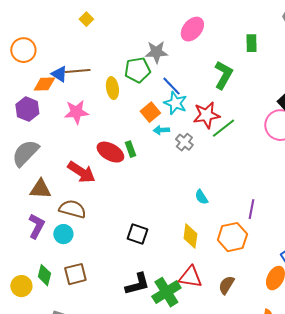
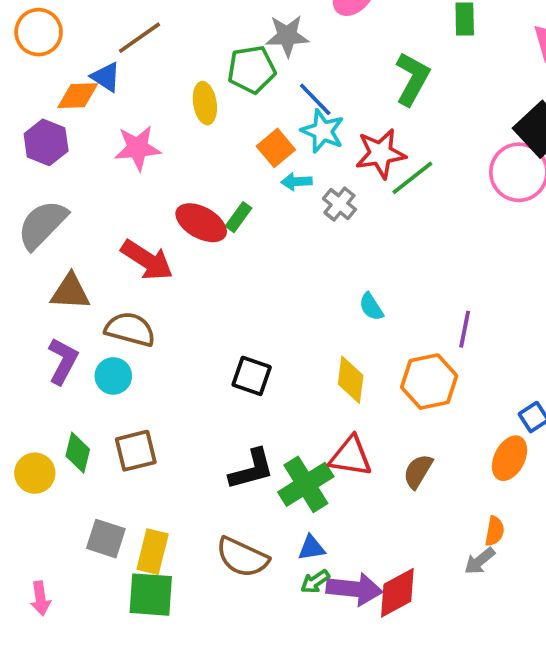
brown line: (77, 71) -> (139, 38), moved, turned -30
green rectangle: (130, 149) -> (239, 217), turned 56

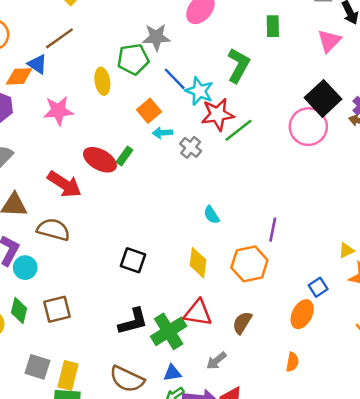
cyan star: (323, 131) -> (199, 91), moved
cyan circle: (113, 376) -> (25, 268), moved
gray arrow: (480, 561) -> (216, 361), moved

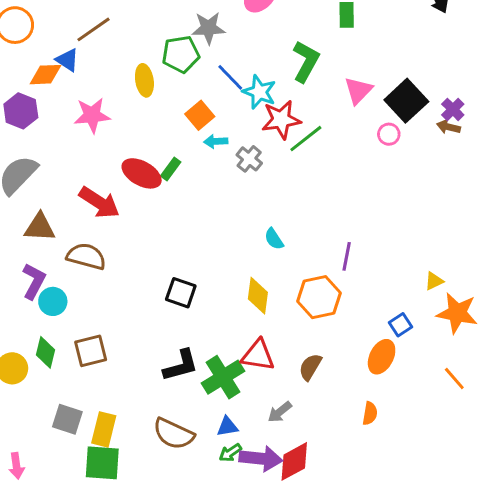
pink triangle: (329, 41) -> (358, 91), moved
pink circle: (308, 127) -> (389, 134), size x0.5

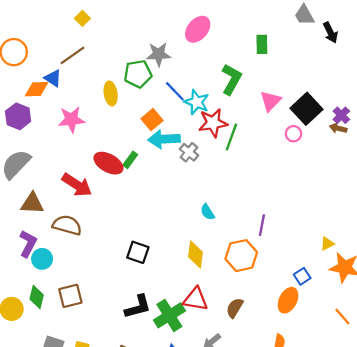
green line: (306, 139) -> (231, 137), turned -32
cyan arrow: (216, 141) -> (164, 139), size x1.8

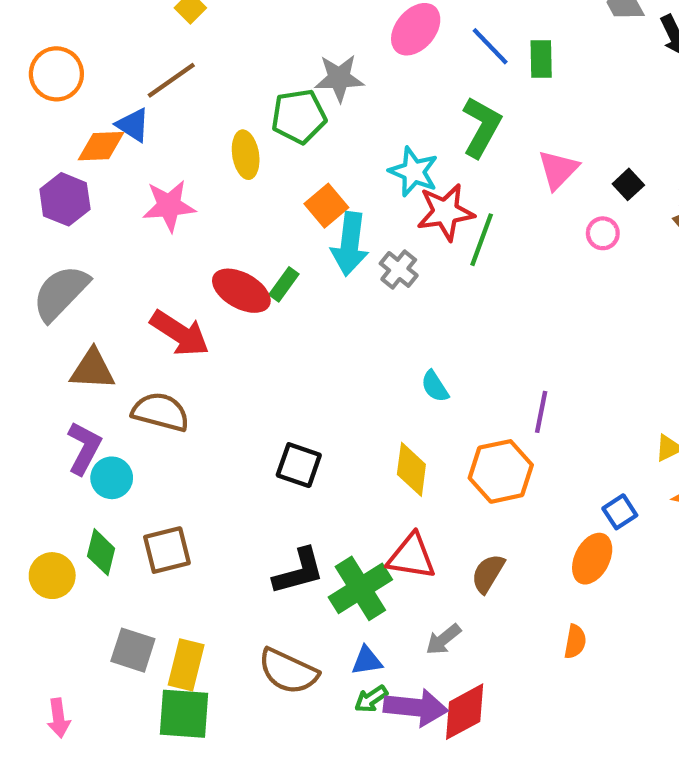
blue line: (175, 91) -> (490, 46), moved
black square: (307, 109) -> (628, 184), size x0.5
cyan arrow: (164, 139) -> (350, 244), turned -80

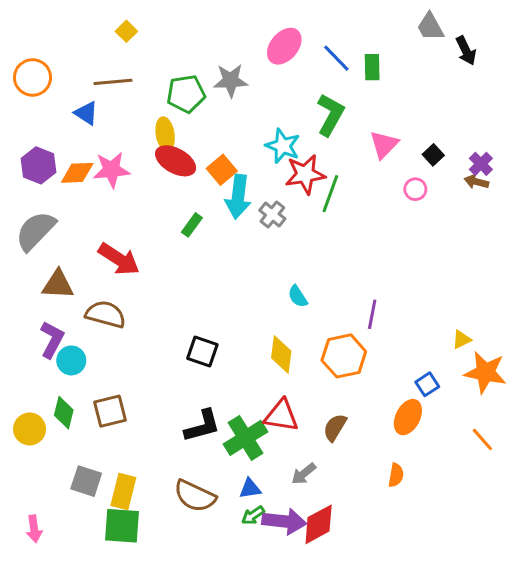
brown line: (171, 80) -> (113, 82), turned 30
green pentagon: (299, 116) -> (186, 94), moved
orange diamond: (101, 146) -> (77, 173), moved
red ellipse: (241, 291) -> (176, 161), moved

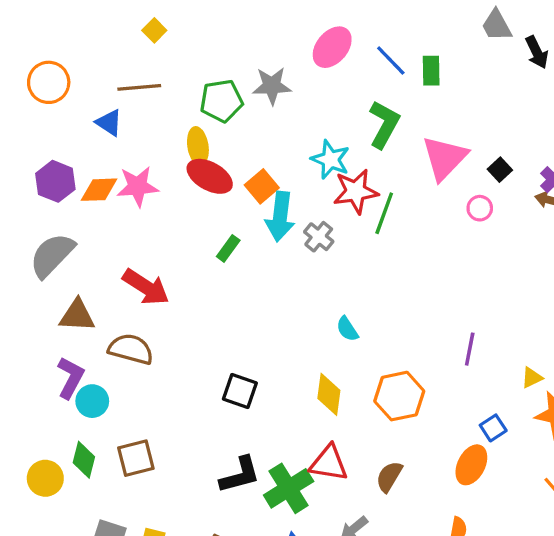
pink triangle: (384, 144) -> (445, 158), size x1.4
purple line: (372, 314) -> (470, 349), moved

